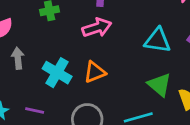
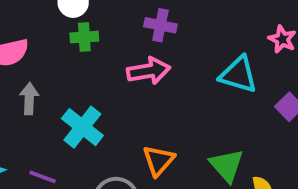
cyan triangle: (158, 40) -> (238, 75), moved
orange triangle: (95, 72) -> (159, 161), moved, turned -35

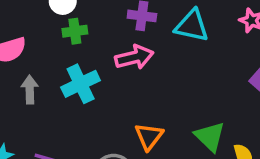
cyan triangle: (238, 75) -> (192, 26), moved
cyan cross: (82, 127) -> (81, 84), moved, turned 30

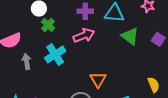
green cross: (75, 31) -> (48, 25), turned -32
green triangle: (210, 136) -> (130, 36), moved

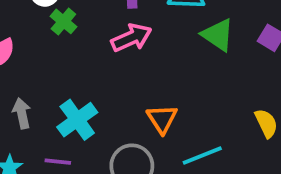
cyan cross: (55, 54) -> (77, 120), moved
gray arrow: (27, 61) -> (22, 113), moved

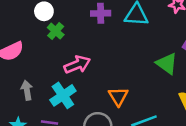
green triangle: (218, 35) -> (167, 64), moved
pink arrow: (131, 38) -> (77, 65), moved

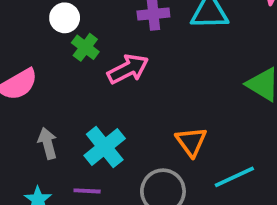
pink arrow: (77, 65) -> (128, 69), moved

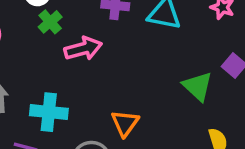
cyan cross: (105, 147) -> (49, 112), turned 33

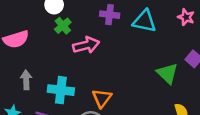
orange triangle: (125, 123) -> (102, 98), moved

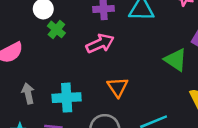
pink arrow: (86, 45) -> (100, 43), moved
orange triangle: (102, 98) -> (118, 87), moved

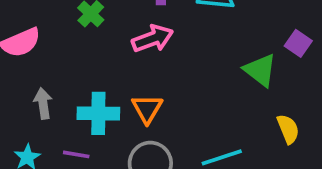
orange triangle: (118, 87) -> (147, 109), moved

